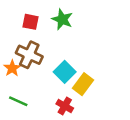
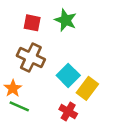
orange star: (12, 68) -> (13, 88), moved

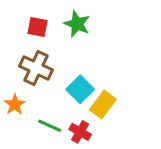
green line: (19, 106) -> (50, 126), moved

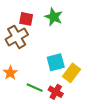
brown cross: (36, 68) -> (17, 37), moved, turned 35
cyan square: (80, 89) -> (56, 62), turned 30

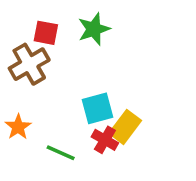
green star: (54, 17) -> (94, 29), turned 30
red cross: (56, 92) -> (105, 140), moved

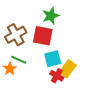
red square: (46, 33) -> (43, 36), moved, size x1.5
green line: (61, 153) -> (19, 60), moved

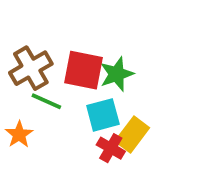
green star: (51, 16) -> (117, 74), moved
green line: (19, 60) -> (46, 101), moved

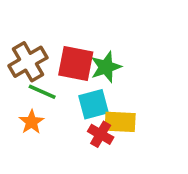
orange star: (19, 134) -> (32, 122), moved
yellow rectangle: (132, 134) -> (120, 122), turned 56

